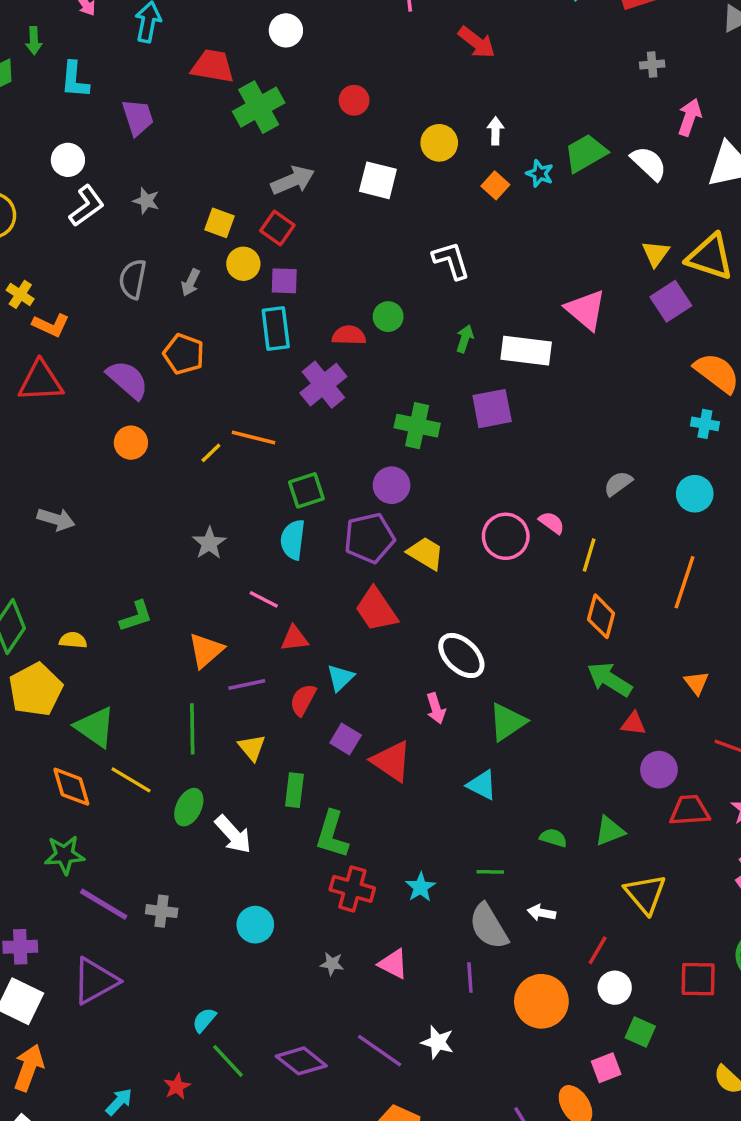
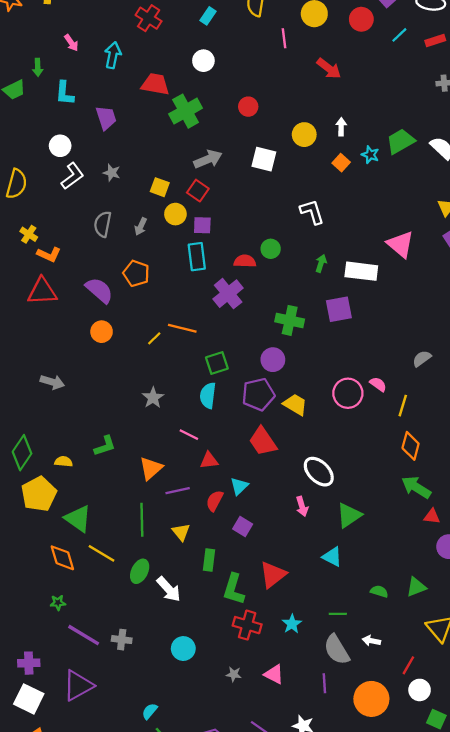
red triangle: (392, 761) -> (273, 575), moved, turned 48
green star: (65, 855) -> (58, 603), size x0.6

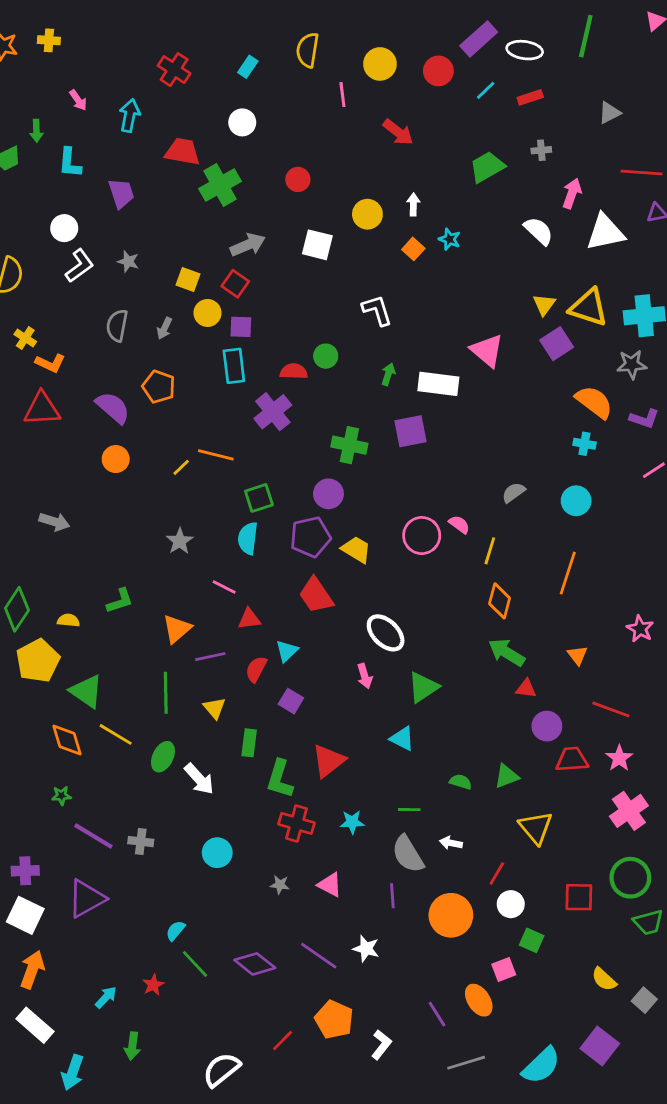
green trapezoid: (401, 141) -> (487, 167), moved
cyan star: (292, 624) -> (352, 822), turned 30

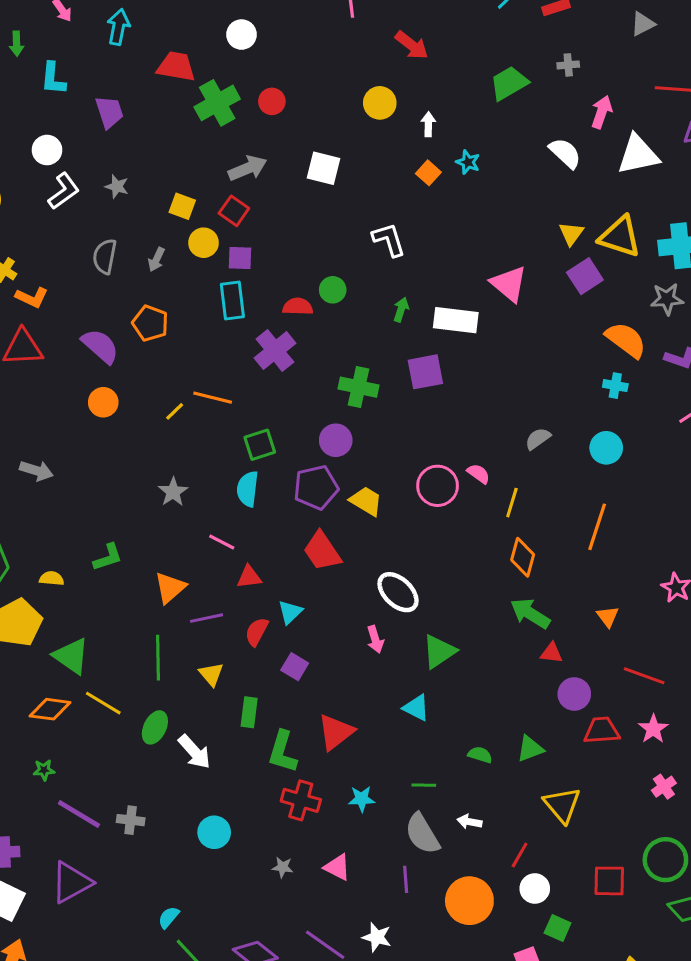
red circle: (298, 179) -> (272, 101), moved
yellow circle: (367, 214) -> (380, 103), moved
orange diamond: (67, 740) -> (50, 709), turned -66
pink cross: (629, 811) -> (664, 787), size x0.6

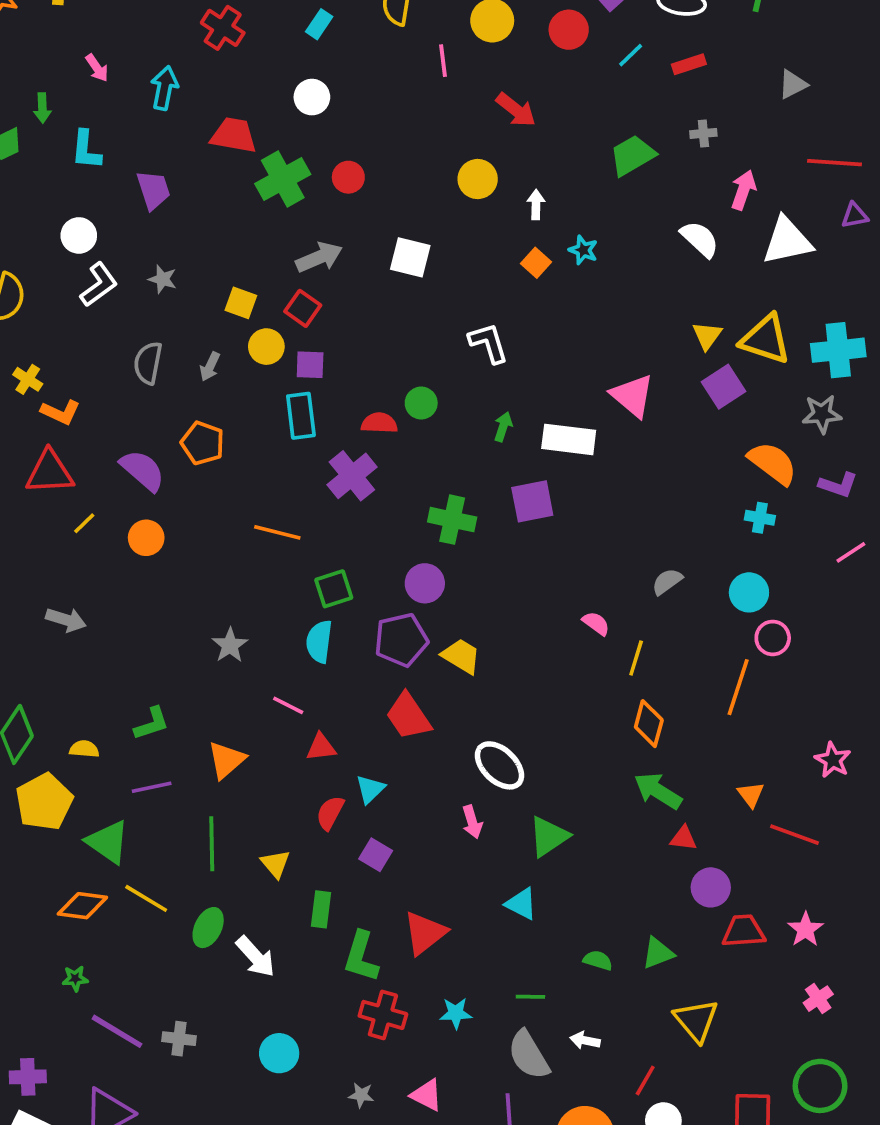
yellow line: (175, 411) -> (84, 523), moved
pink circle: (438, 486) -> (773, 638), moved, size x0.7
purple line: (207, 618) -> (152, 787), moved
red line: (644, 676) -> (795, 835), moved

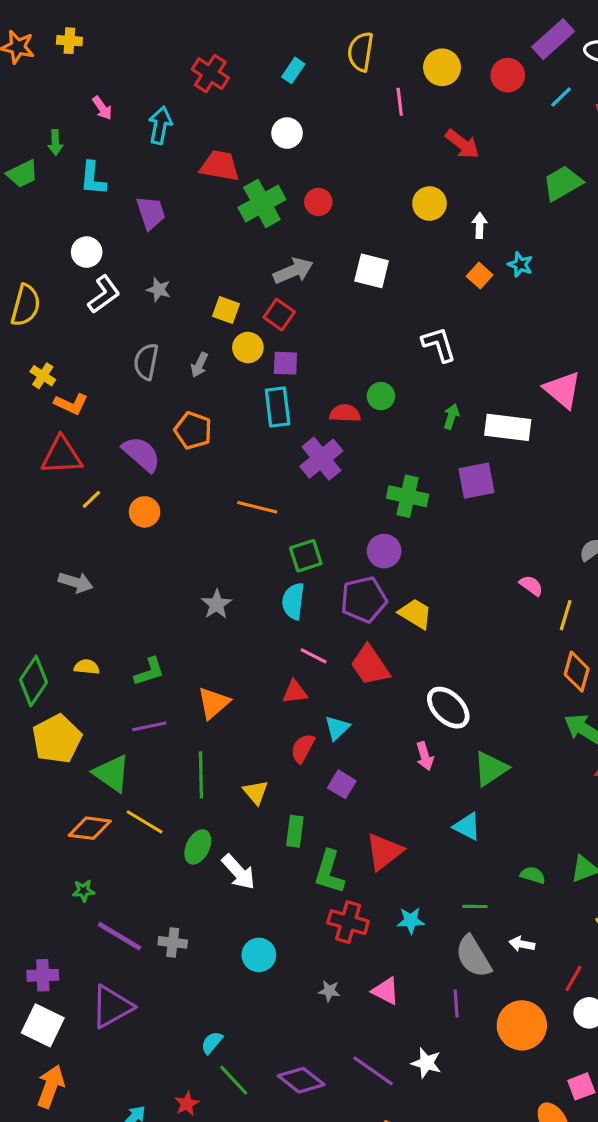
pink line: (288, 705) -> (314, 656), moved
yellow semicircle: (84, 749) -> (87, 667), moved

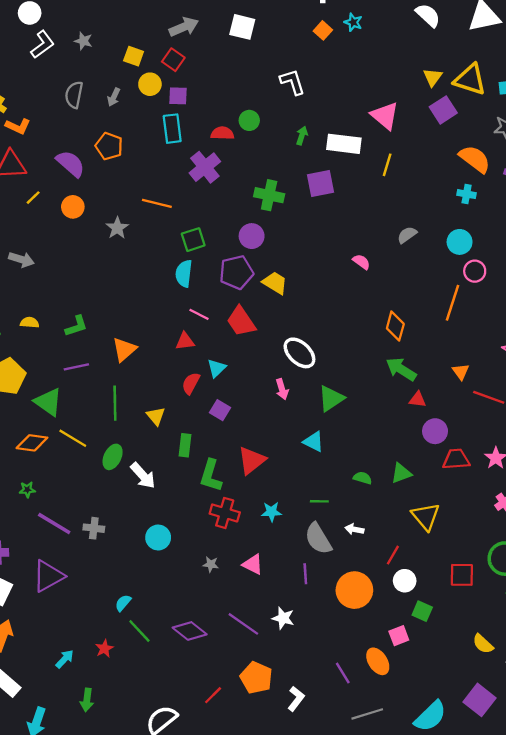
gray star: (217, 604) -> (117, 228), moved
yellow line: (566, 615) -> (387, 165), moved

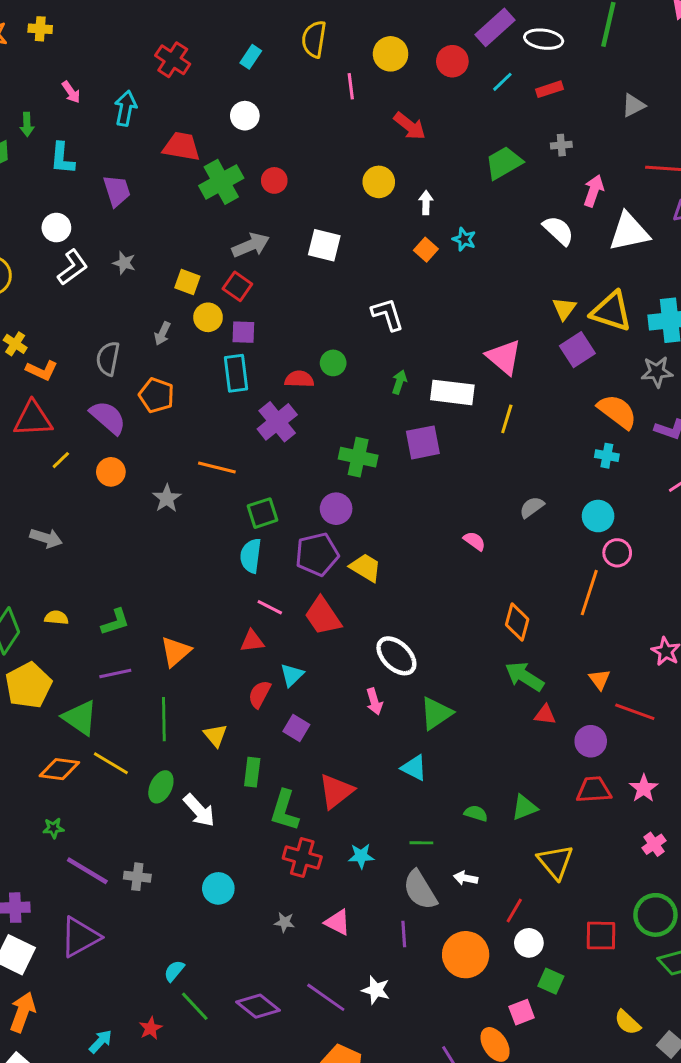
gray semicircle: (74, 95) -> (108, 359), moved
purple circle: (435, 431) -> (591, 741), moved

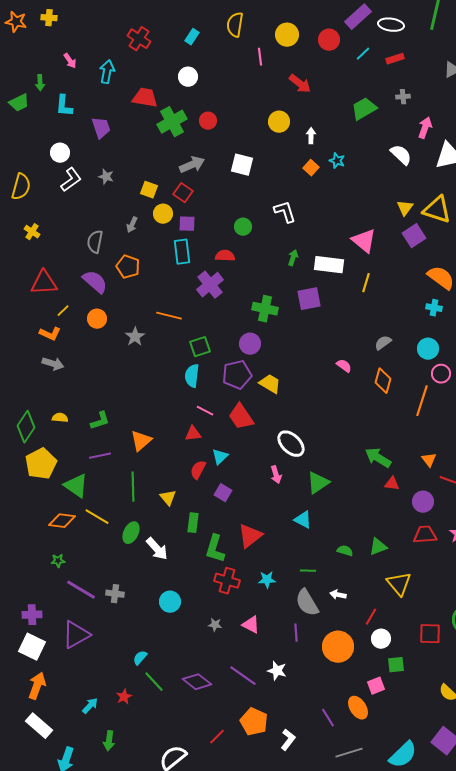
green circle: (333, 363) -> (243, 227), moved
orange L-shape: (42, 370) -> (50, 334), moved
orange diamond: (517, 622) -> (383, 381), moved
green square: (551, 981) -> (396, 665), turned -30

